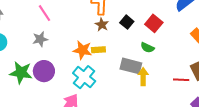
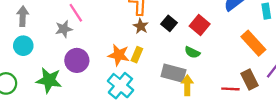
gray star: (40, 39) -> (64, 29), moved
yellow rectangle: (98, 50) -> (137, 55), turned -64
purple circle: (44, 71) -> (77, 60), moved

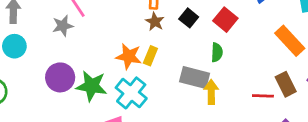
green semicircle: (192, 52) -> (217, 52), turned -112
purple circle: (77, 60) -> (60, 77), moved
green star: (49, 80) -> (92, 86), moved

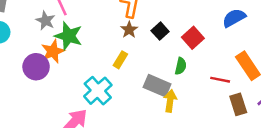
gray star: (63, 26) -> (46, 21), turned 30
orange star: (129, 56) -> (53, 51), moved, turned 30
green star: (92, 86) -> (69, 36), moved
red line: (263, 96) -> (220, 80), moved

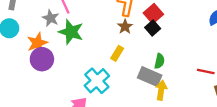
red square: (193, 38) -> (153, 14), moved
orange star: (53, 51) -> (37, 43), moved
green semicircle: (181, 66) -> (159, 61), moved

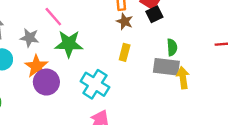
gray star: (51, 18) -> (29, 38), moved
black square: (153, 28) -> (154, 14), turned 32
cyan cross: (97, 81) -> (95, 84), moved

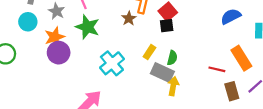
brown star: (125, 21) -> (129, 18), moved
yellow rectangle: (125, 52) -> (149, 52), moved
cyan cross: (95, 84) -> (112, 63), moved

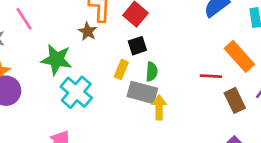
black square: (167, 26) -> (137, 46), moved
green star: (88, 27) -> (56, 60), moved

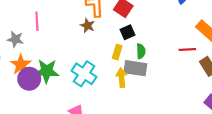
pink line: (24, 19) -> (37, 21), turned 36
green star: (56, 60) -> (47, 71), moved
yellow arrow: (159, 107) -> (121, 78), moved

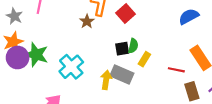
black square: (128, 32) -> (122, 49), moved
green semicircle: (141, 51) -> (133, 46), moved
yellow rectangle: (117, 52) -> (144, 59), moved

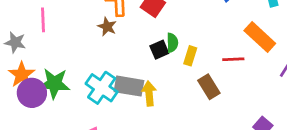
gray rectangle: (122, 74) -> (129, 86), moved
brown rectangle: (192, 91) -> (209, 87), moved

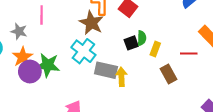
brown star: (107, 27) -> (91, 23), size x1.6
cyan cross: (102, 88) -> (83, 51), moved

